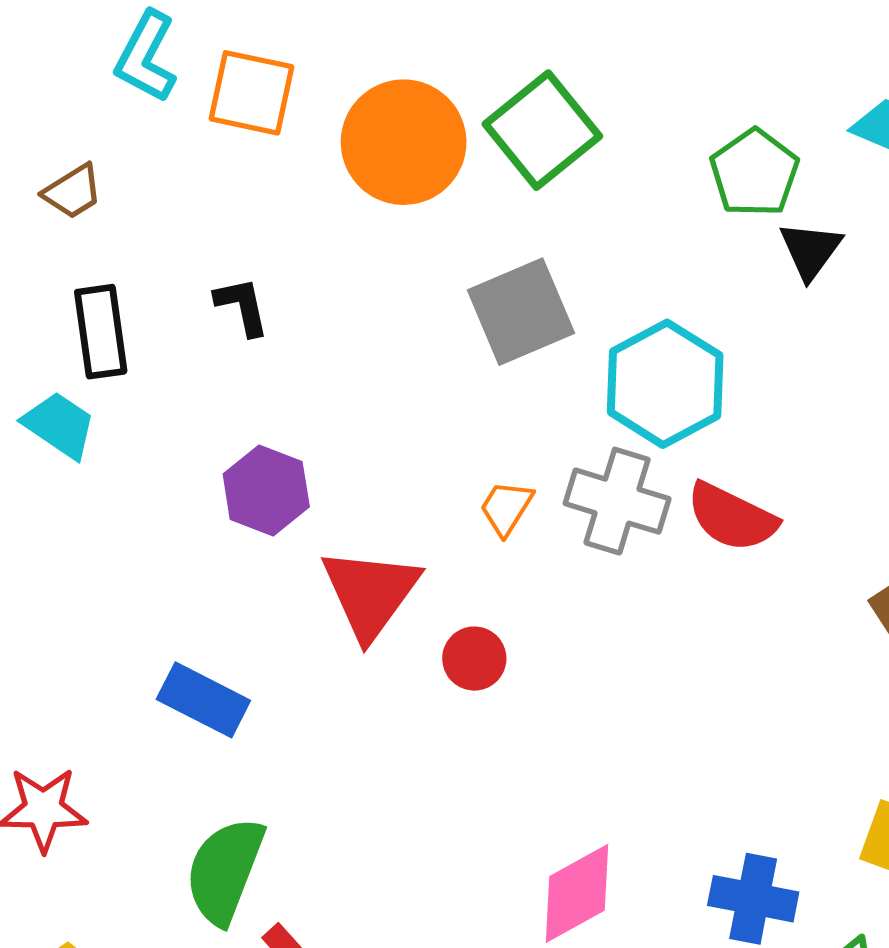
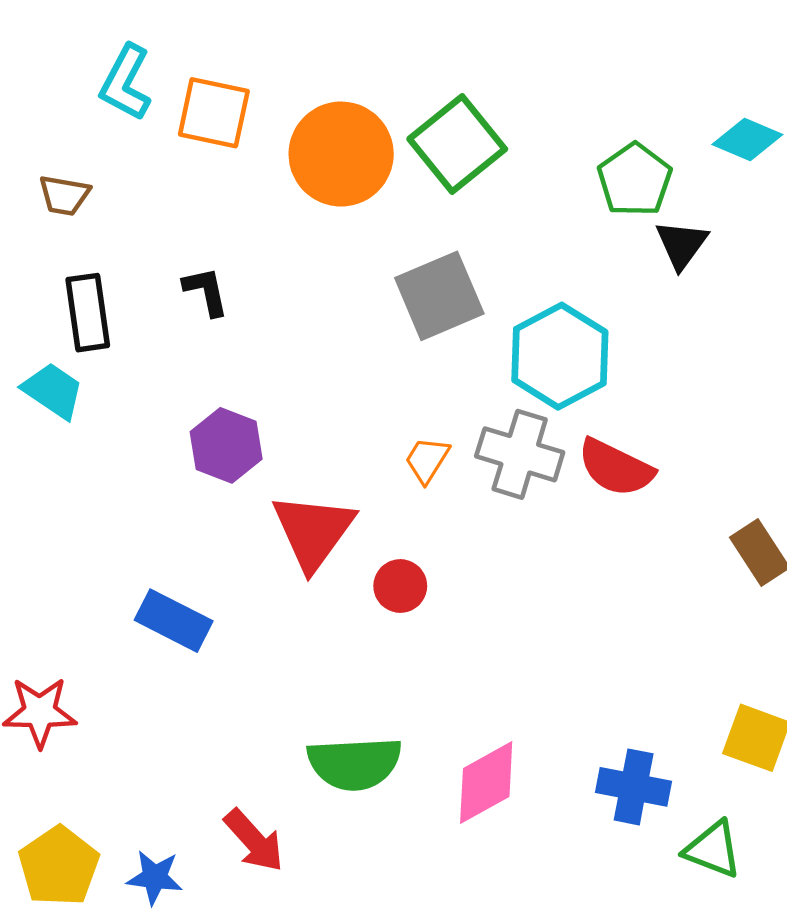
brown trapezoid: (73, 192) -> (64, 195), turned 42
green semicircle: (225, 871) -> (354, 763), moved, turned -114

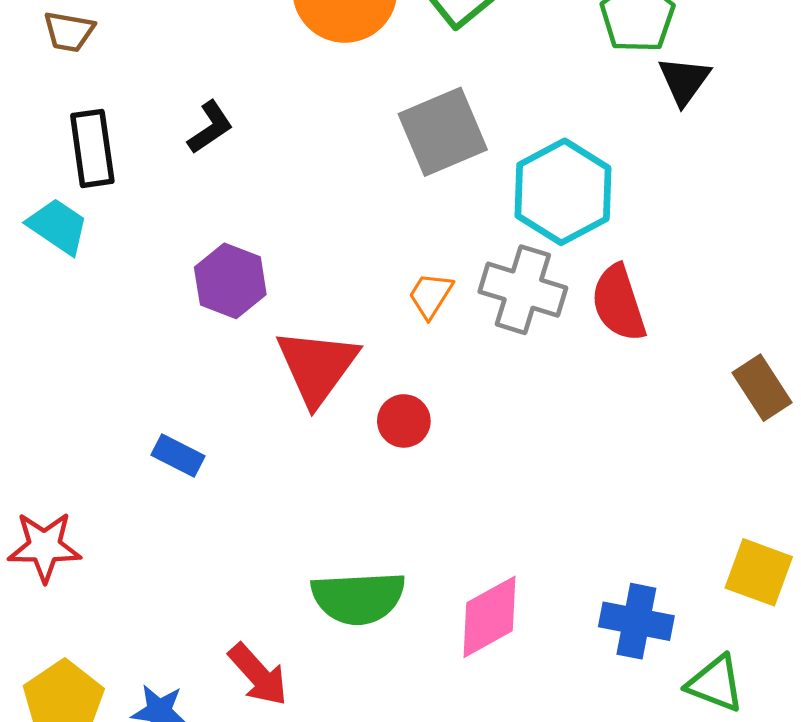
black L-shape: (206, 291) -> (210, 127), turned 68
red semicircle: (616, 468) -> (619, 303), turned 46
blue rectangle: (174, 621) -> (178, 455), size x0.7

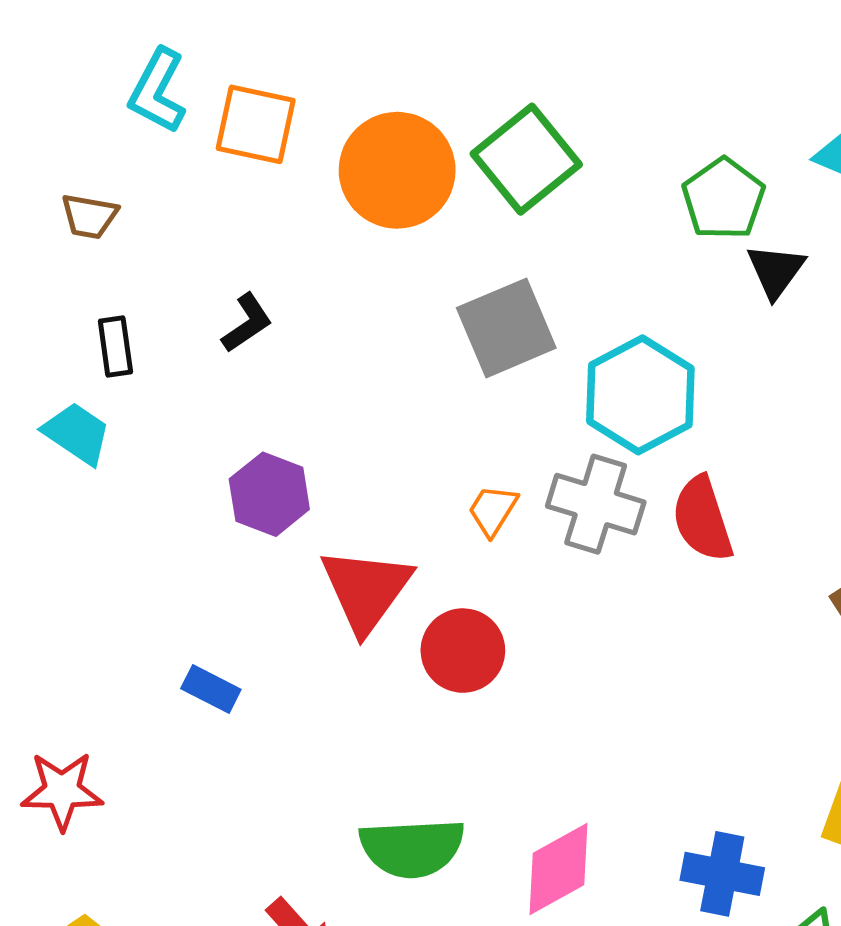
black rectangle: (92, 148) -> (115, 346), size x0.7
red circle: (404, 421) -> (463, 651), size x1.4

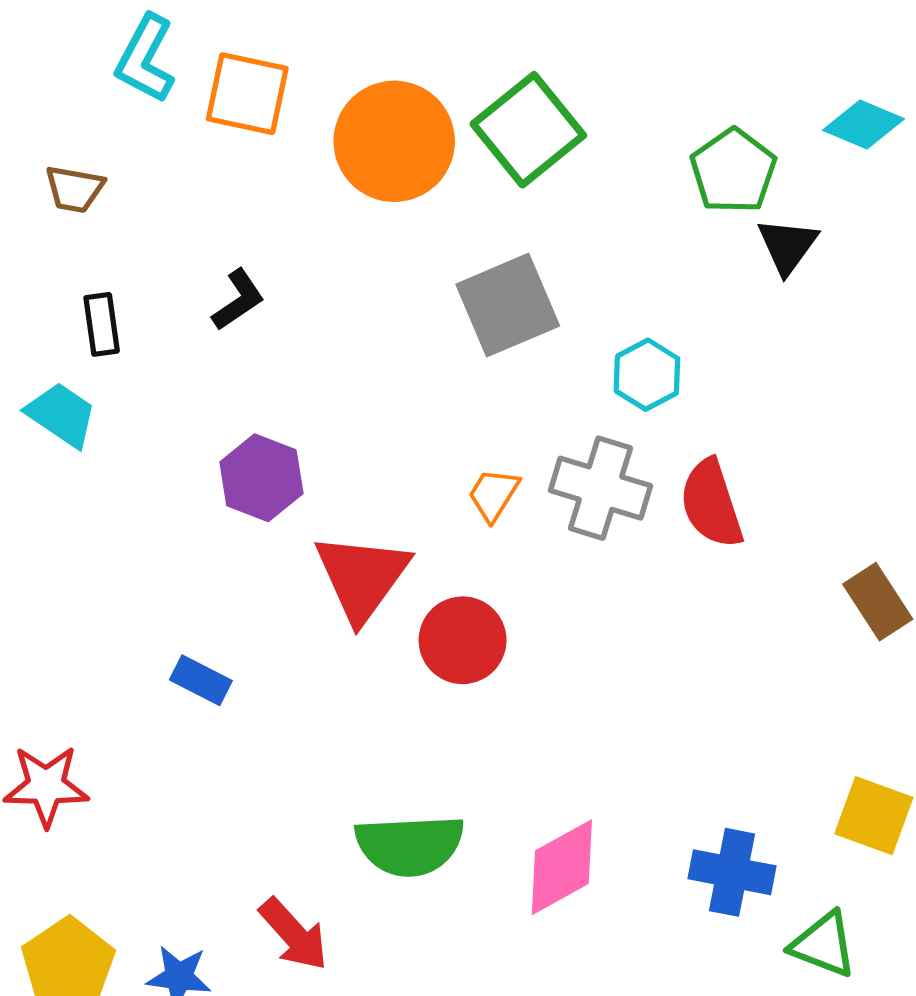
cyan hexagon: (640, 395) -> (647, 375), size x0.6

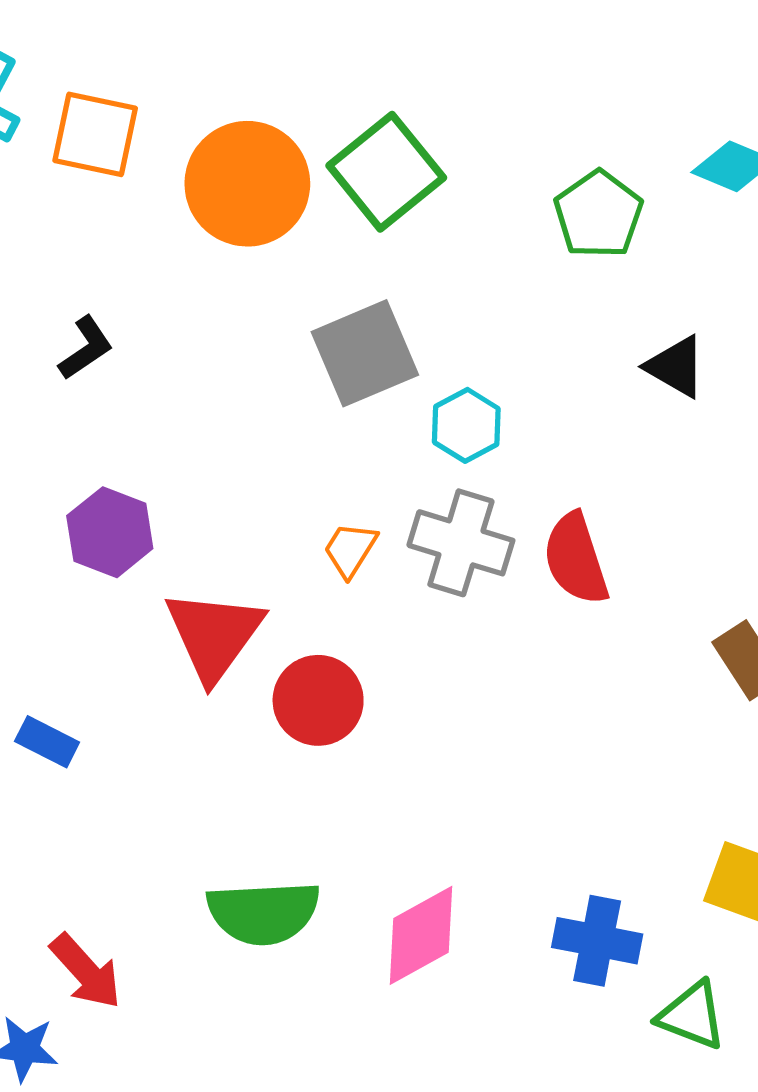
black triangle: (787, 246) -> (676, 367), moved, turned -36
cyan hexagon: (647, 375) -> (466, 425), moved
red arrow: (294, 934) -> (86, 971), moved

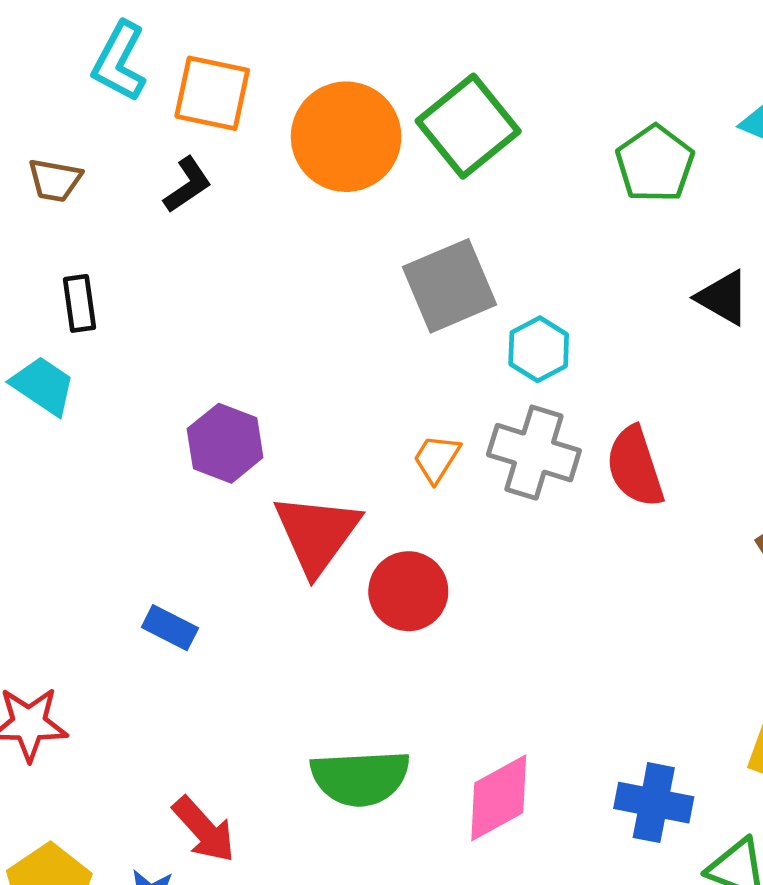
black L-shape: (86, 348) -> (188, 185), moved

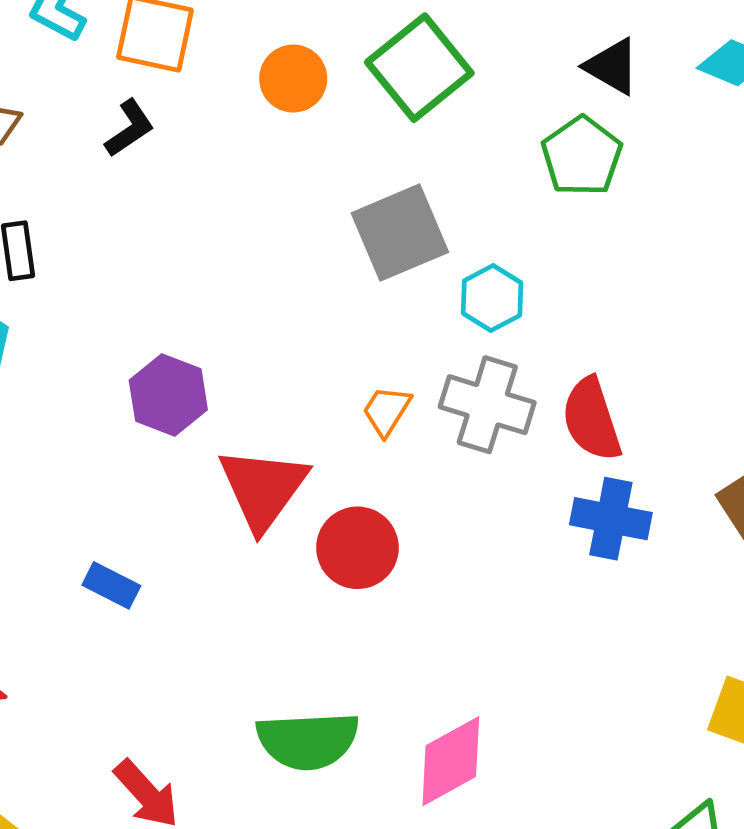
orange circle: (346, 137) -> (293, 79), size x0.6
green pentagon: (655, 164) -> (582, 156), moved
black triangle: (723, 298) -> (612, 66), moved
blue cross: (654, 803) -> (611, 519), moved

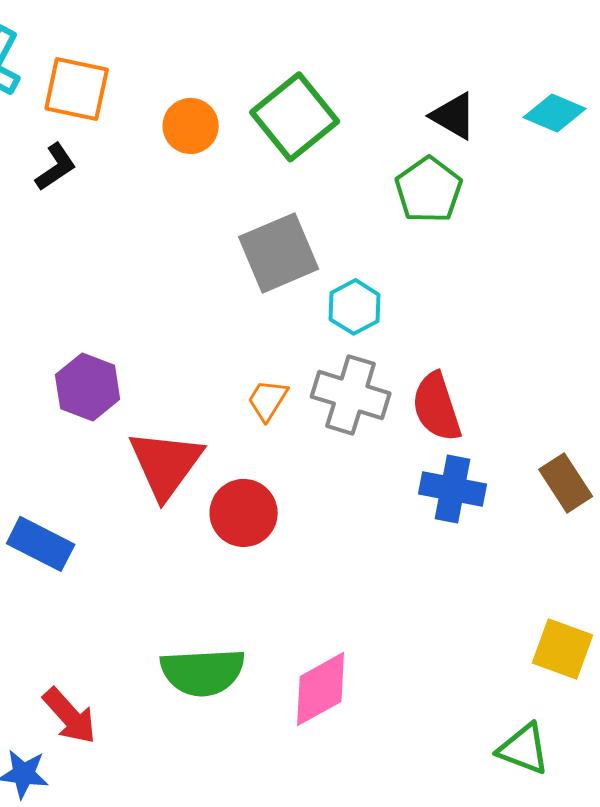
blue rectangle: (111, 585) -> (41, 544), size x1.4

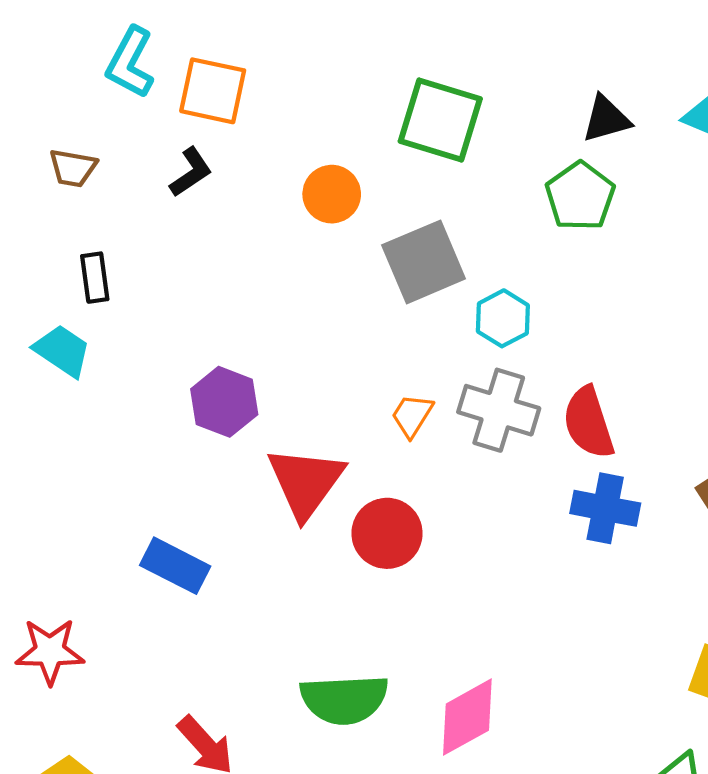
black triangle: (454, 116) -> (606, 119), turned -46
green square: (295, 117) -> (440, 120), turned -34
orange circle: (191, 126) -> (332, 194), moved

